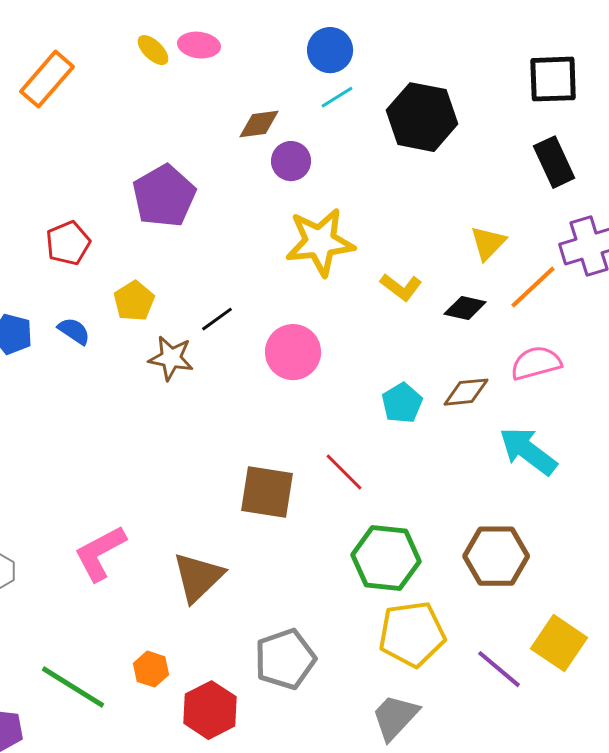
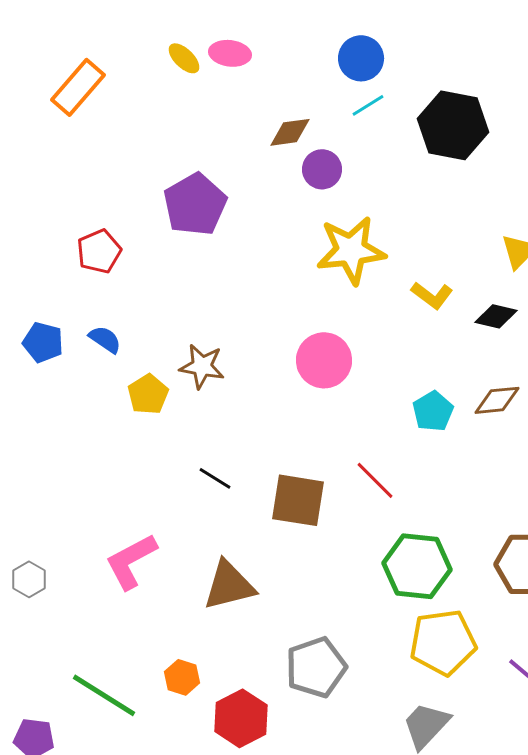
yellow pentagon: (134, 301) -> (148, 394), moved
black line: (217, 319) -> (215, 478), moved, turned 68
brown triangle: (198, 577) -> (229, 585), turned 30

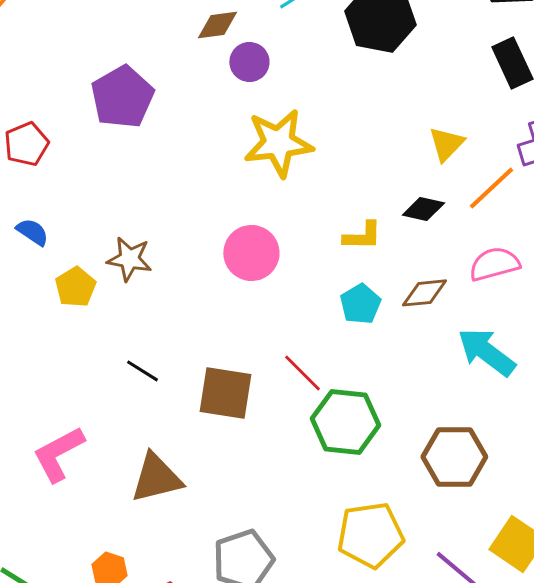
yellow L-shape: (432, 295) -> (362, 236), moved, turned -36
green hexagon: (417, 566) -> (345, 422), moved

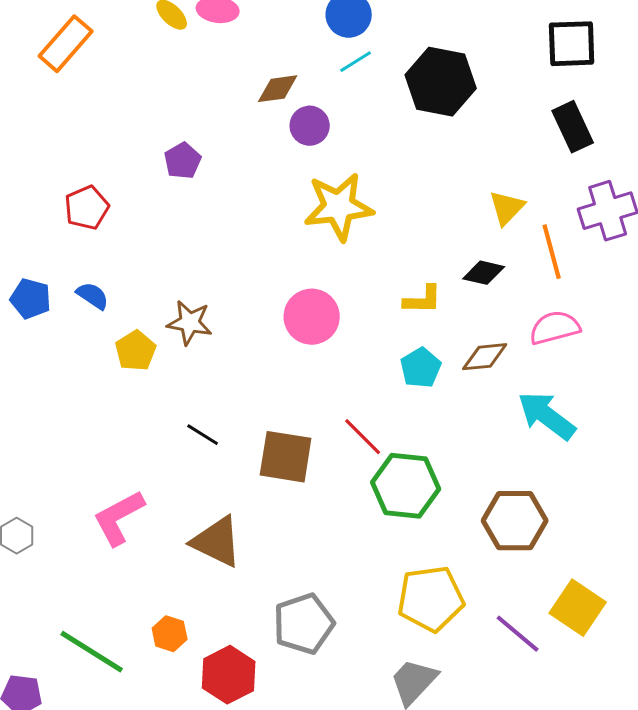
purple pentagon: (122, 97) -> (183, 161), size x0.6
orange line: (491, 188) -> (552, 252), turned -62
brown triangle: (156, 478) -> (217, 542), turned 40

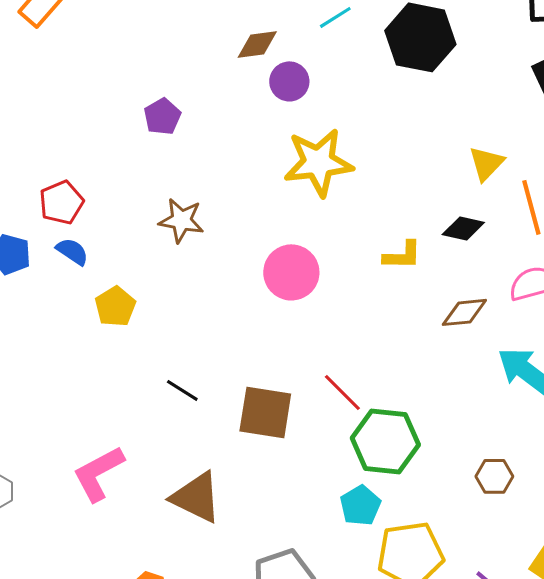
red pentagon: (87, 208) -> (61, 202), moved
brown star: (190, 323) -> (181, 220), moved
cyan pentagon: (421, 368) -> (360, 505), moved
brown hexagon: (515, 521) -> (494, 476), size x0.6

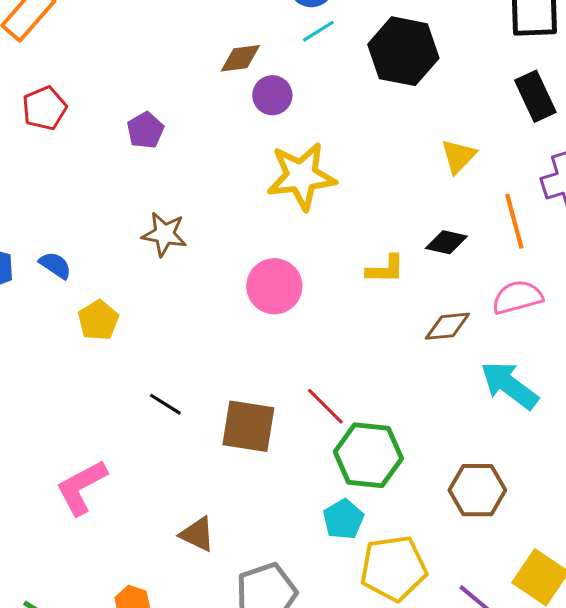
yellow triangle: (486, 163) -> (458, 156), moved
red pentagon: (61, 202) -> (44, 108), moved
brown hexagon: (494, 476) -> (477, 490), size x1.5
brown triangle: (196, 497) -> (197, 534), moved, size x0.7

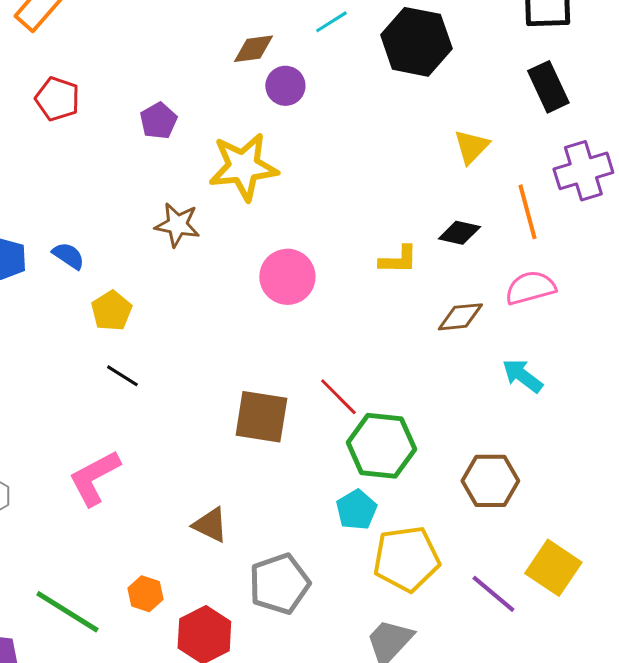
red pentagon: (44, 108) -> (57, 99), turned -30
yellow star: (301, 176) -> (243, 167), moved
cyan arrow: (509, 385) -> (522, 376), size x0.7
black line: (165, 404) -> (122, 376), moved

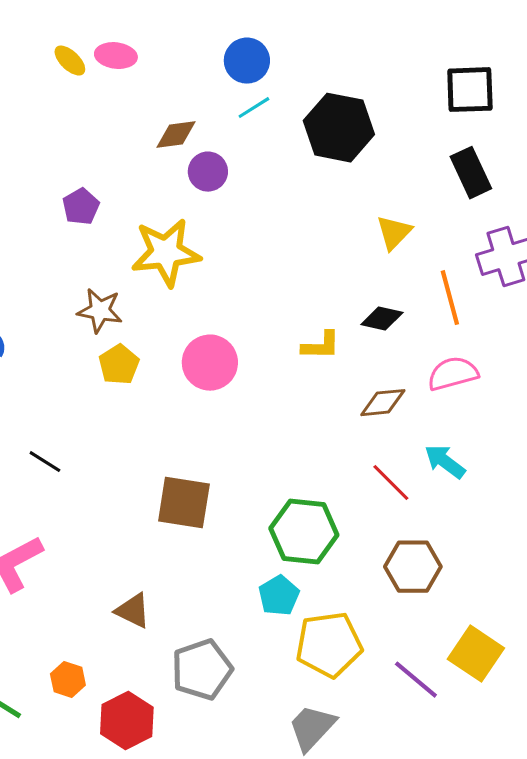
yellow pentagon: (111, 311) -> (119, 365), moved
red line: (338, 397) -> (391, 483), moved

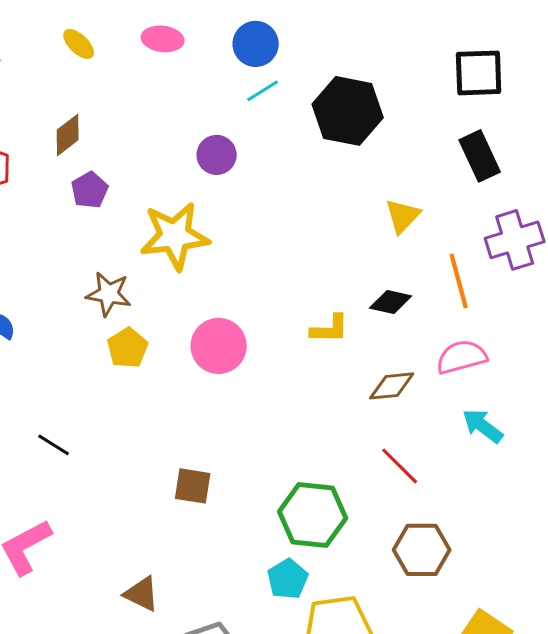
pink ellipse: (116, 56) -> (163, 39), moved
brown diamond: (176, 135) -> (68, 135), moved, turned -30
cyan arrow: (445, 462) -> (483, 426), moved
brown square: (184, 503) -> (193, 486), size x0.7

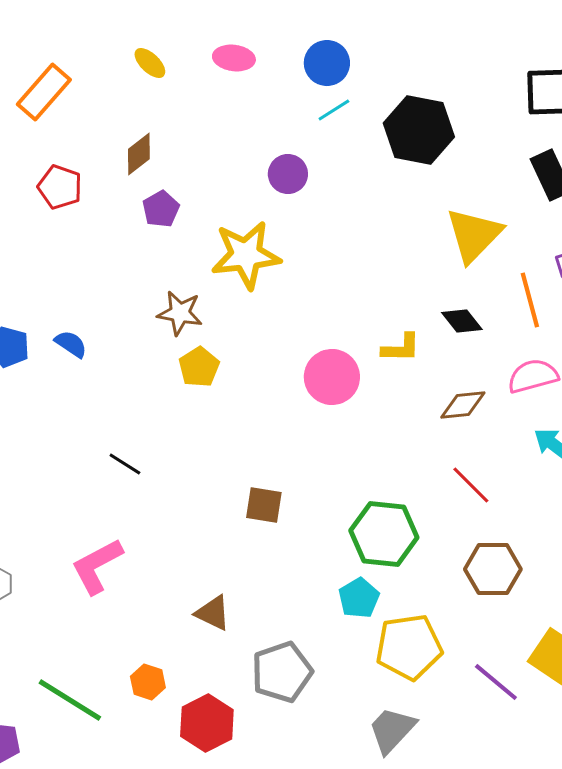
yellow triangle: (403, 216) -> (474, 235), size x1.6
black diamond: (391, 302) -> (462, 321), turned 39
pink circle: (219, 346) -> (332, 377), moved

